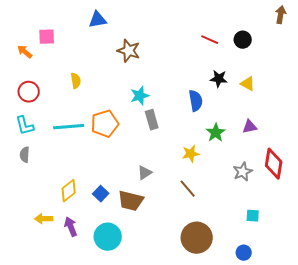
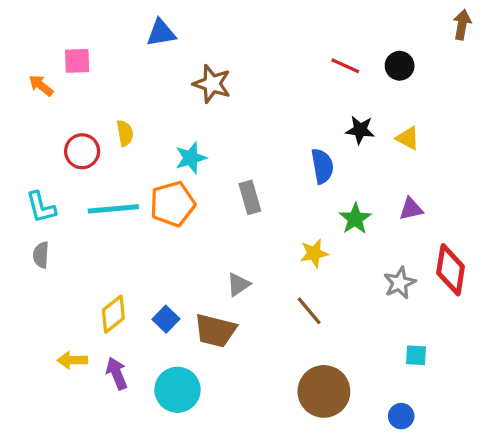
red circle: (29, 92) -> (82, 151), moved
cyan star: (140, 96) -> (191, 158), moved

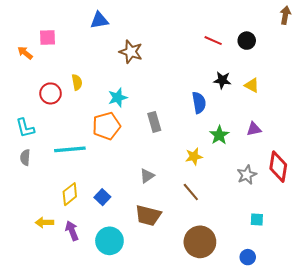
cyan line: (113, 209) -> (70, 149), moved
brown trapezoid: (215, 331) -> (148, 215), moved

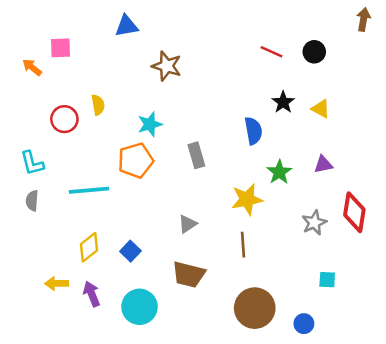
black star: (222, 80) -> (283, 102), turned 30
yellow star: (194, 156) -> (247, 199), size x1.4
brown line: (191, 192) -> (243, 245), turned 36
blue circle: (248, 257) -> (304, 324), moved

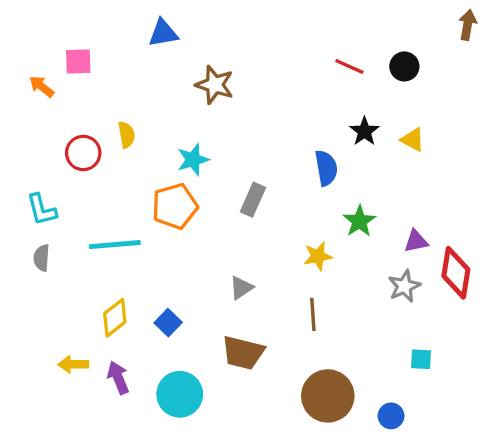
gray rectangle: (196, 155) -> (253, 200), turned 40
purple triangle: (323, 164) -> (416, 241), moved
yellow star: (247, 199) -> (318, 256), size x0.7

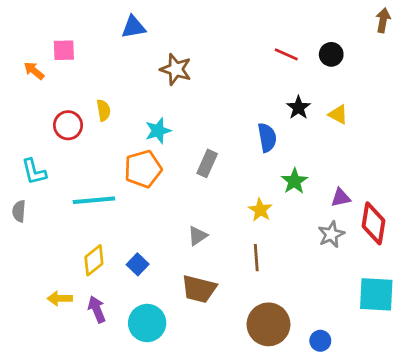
yellow star: (318, 256) -> (260, 210), turned -30
gray semicircle: (42, 258) -> (19, 211), moved
cyan square: (421, 359) -> (376, 294), moved, size x2.0

